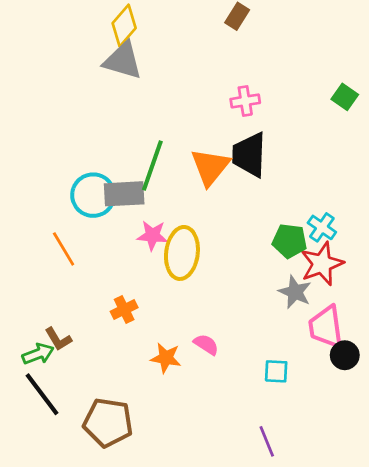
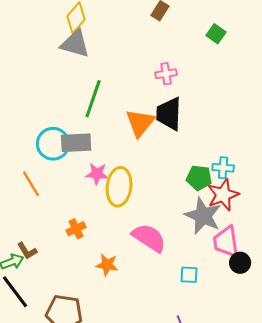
green square: (345, 97) -> (216, 34), moved
green line: (152, 166) -> (93, 99), moved
cyan cross: (322, 227) -> (223, 168), turned -30
gray star: (295, 292) -> (203, 216), size x1.5
pink semicircle: (206, 344) -> (149, 238), moved, size x1.8

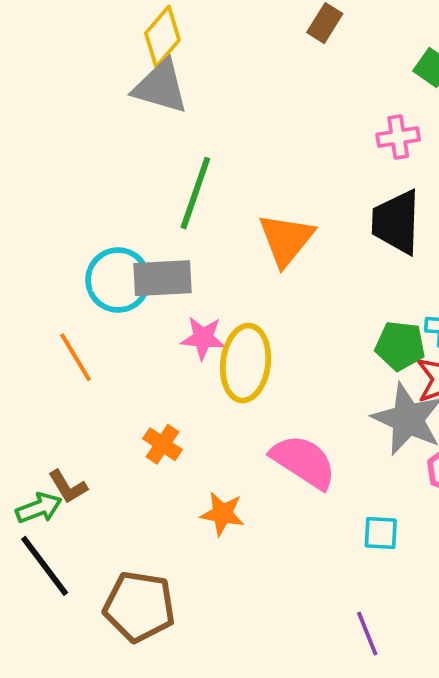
pink cross: (166, 74) -> (398, 137), moved
black trapezoid: (169, 114) -> (396, 222), moved
orange cross: (76, 229) -> (162, 444), turned -30

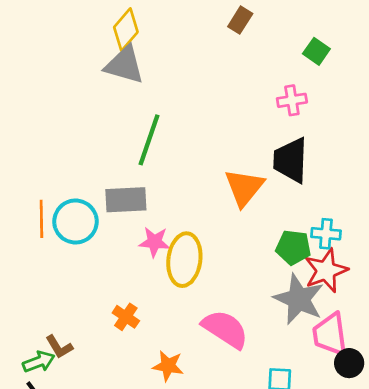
orange triangle: (286, 239) -> (244, 187), moved
cyan circle: (118, 280) -> (75, 222), moved
orange line: (76, 357) -> (41, 219), moved, turned 30

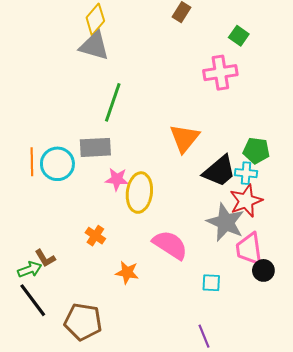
pink cross: (292, 100) -> (220, 73), size x1.5
black trapezoid: (291, 160) -> (219, 171), moved, turned -132
green pentagon: (293, 247) -> (256, 151), moved

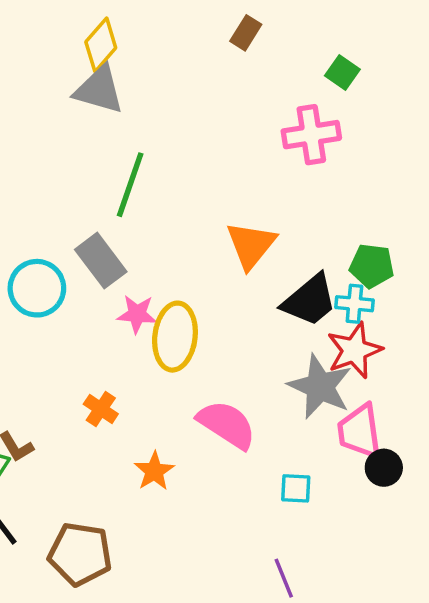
gray rectangle: (95, 147) -> (101, 261), turned 56
orange star: (127, 273) -> (154, 471), turned 30

